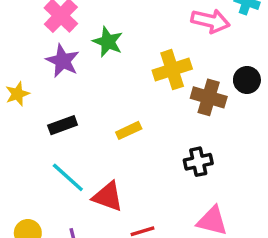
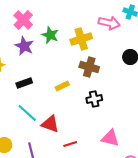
yellow cross: (172, 70) -> (81, 39), moved
brown cross: (209, 97) -> (89, 67), moved
black cross: (198, 162) -> (94, 99), moved

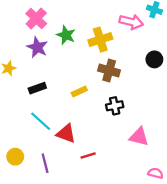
pink triangle: (110, 138) -> (139, 137), moved

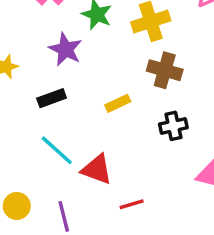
purple star: (37, 47) -> (65, 49), moved

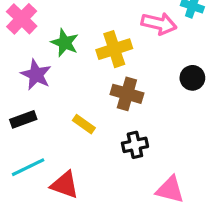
yellow rectangle: (118, 103) -> (84, 124), turned 60
cyan line: (57, 150) -> (28, 167), turned -68

